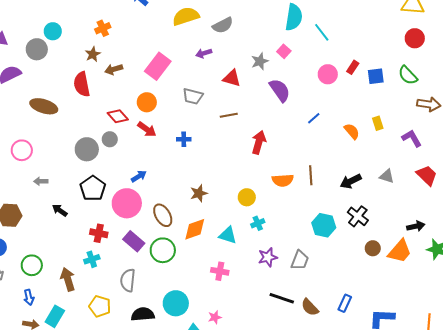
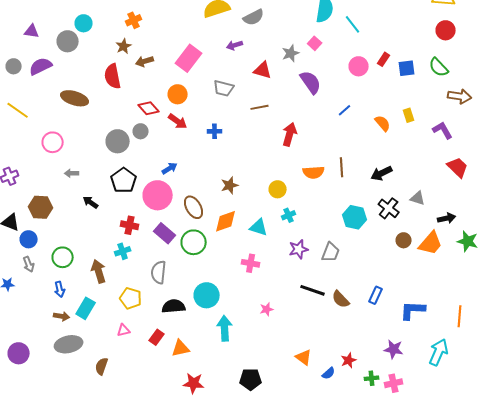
gray triangle: (387, 176) -> (418, 198), moved
pink star: (215, 317) -> (267, 309), moved

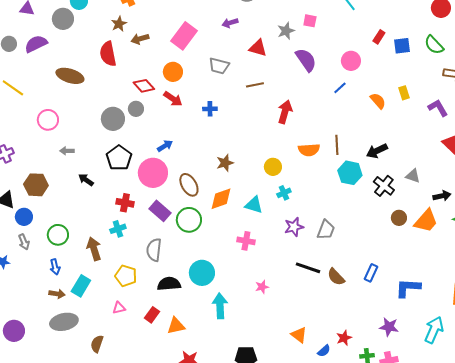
pink square: (315, 43) -> (310, 21), turned -32
pink circle: (359, 66) -> (351, 61), moved
cyan hexagon: (355, 217) -> (350, 173), moved

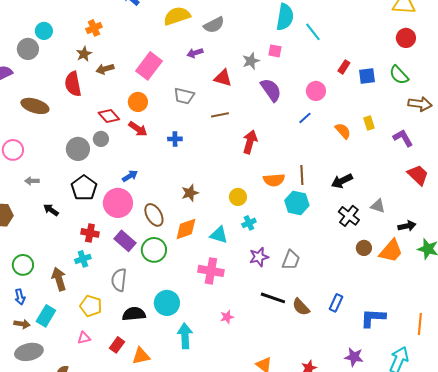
cyan hexagon: (350, 173) -> (297, 203), moved
pink cross: (246, 241) -> (211, 271), size x1.4

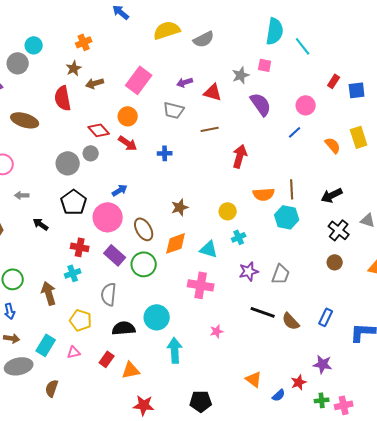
purple arrow: (195, 53) -> (185, 82), moved
yellow rectangle: (369, 123) -> (359, 137), size x1.5
brown circle: (364, 248) -> (335, 262), moved
cyan rectangle: (46, 316) -> (46, 345), moved
purple star: (354, 357) -> (323, 364), moved

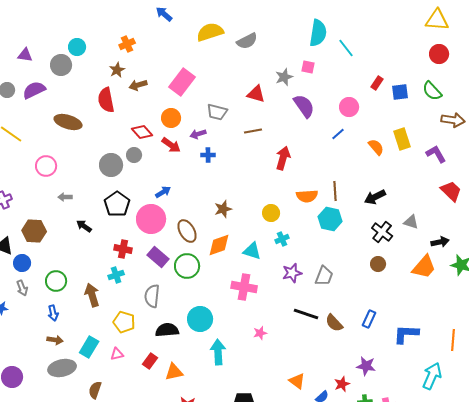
purple arrow: (185, 82) -> (198, 134), moved

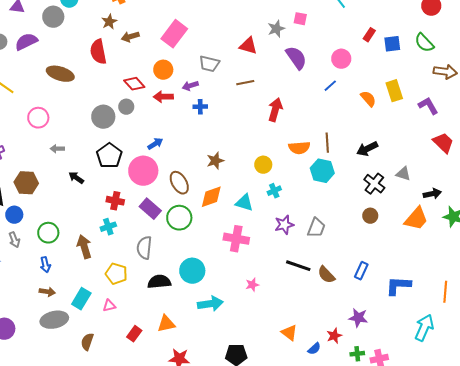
red arrow: (171, 145) -> (163, 97), turned 144
cyan arrow: (218, 352) -> (210, 304), turned 85
red rectangle: (150, 361) -> (134, 334), moved

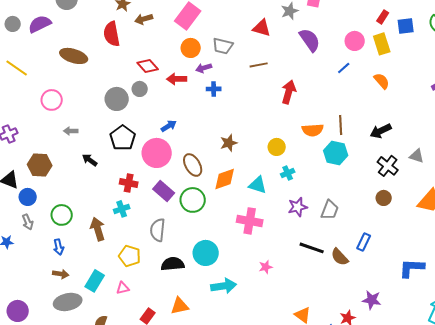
orange circle: (163, 70) -> (191, 48), moved
yellow rectangle: (394, 91) -> (382, 44), moved
blue rectangle: (361, 271) -> (364, 242), moved

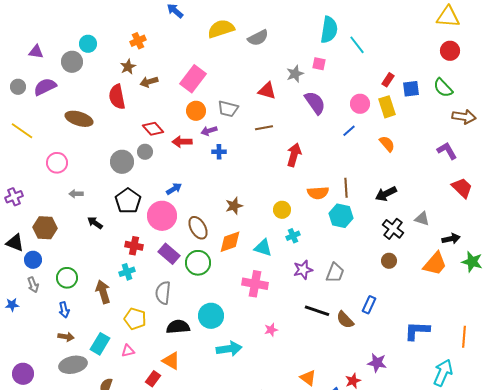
orange triangle: (180, 306) -> (171, 361), moved, turned 42

